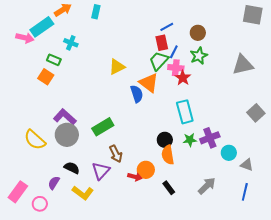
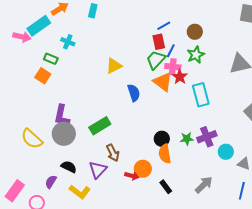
orange triangle: (149, 83) -> (163, 82), moved
cyan rectangle: (185, 112) -> (201, 95), moved
purple L-shape: (65, 117) -> (62, 116), turned -120

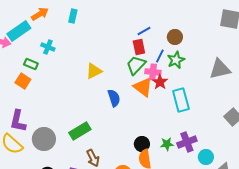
blue line: (171, 51) -> (160, 56), moved
purple L-shape: (62, 116) -> (18, 121), moved

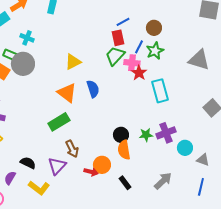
gray triangle: (220, 69) -> (199, 60), turned 30
orange triangle: (143, 87) -> (67, 93), moved
gray circle: (44, 139) -> (23, 64), moved

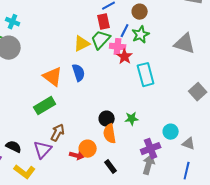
yellow triangle: (73, 62) -> (82, 44), moved
purple cross: (166, 133) -> (151, 149), moved
brown arrow: (72, 149) -> (58, 133), turned -126
gray arrow: (163, 181) -> (149, 165), turned -30

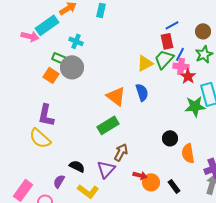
blue line: (125, 31) -> (180, 54), moved
green star: (132, 119) -> (195, 106), moved, size x1.5
orange semicircle: (110, 134) -> (188, 153), moved
orange circle: (88, 149) -> (151, 182), moved

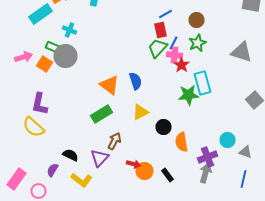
pink arrow: (30, 36) -> (24, 57), moved, turned -30
yellow triangle: (145, 63) -> (140, 112), moved

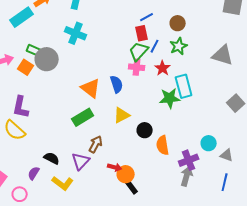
cyan cross: (70, 30) -> (76, 33), moved, size x1.5
pink cross: (174, 55) -> (137, 67), moved
black rectangle: (168, 175) -> (132, 187), moved

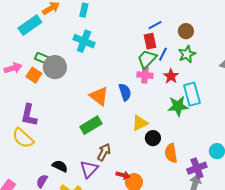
yellow triangle: (122, 115) -> (140, 123), moved

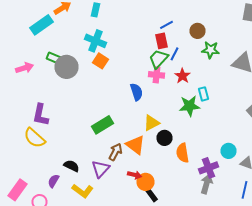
green star: (187, 54) -> (210, 50), moved, turned 30
orange square: (34, 75) -> (100, 61), moved
cyan rectangle: (192, 94) -> (204, 94), size x0.6
orange triangle: (99, 96) -> (136, 145), moved

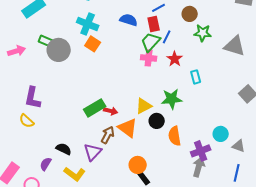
blue semicircle: (136, 92) -> (129, 20), moved, turned -54
green star: (190, 106) -> (172, 99), moved
yellow semicircle: (34, 138) -> (27, 121), size x0.7
red arrow: (134, 175) -> (111, 111), moved

